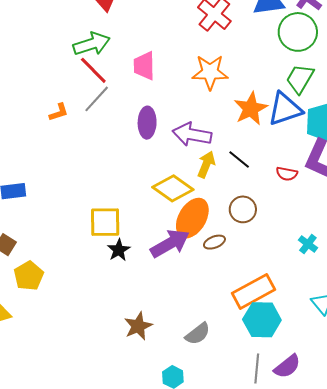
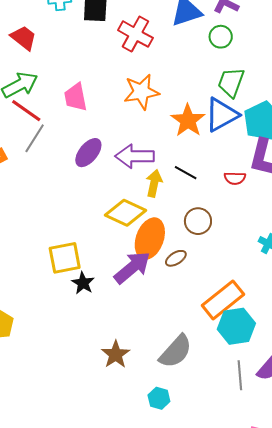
green circle: (298, 32) -> (221, 37), size x0.6
purple ellipse: (147, 123) -> (88, 153), turned 48
gray semicircle: (198, 334) -> (176, 351), size x1.4

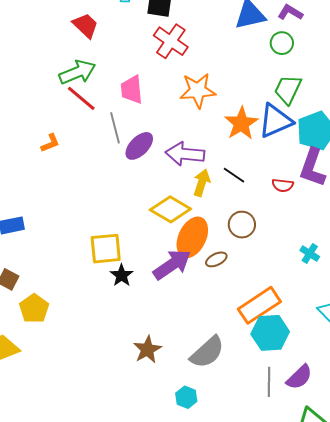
red cross: (135, 34) -> (171, 41), moved
gray line: (35, 138) -> (115, 128), moved, turned -52

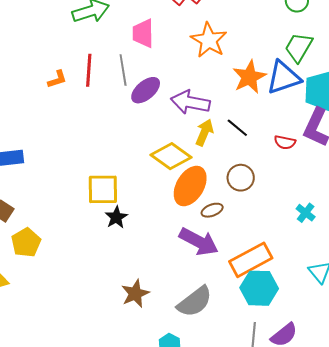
orange star: (198, 90) -> (209, 40), turned 30
red line: (81, 98) -> (89, 70), moved, turned 48
purple arrow: (172, 265) -> (199, 242), moved, turned 57

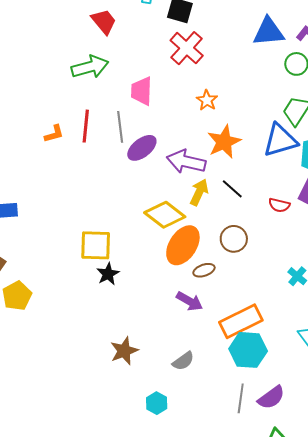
orange star: (209, 40) -> (207, 100), size x0.6
orange star: (249, 77) -> (224, 142), moved
purple arrow: (199, 242) -> (189, 301), size x0.7
gray semicircle: (195, 302) -> (183, 361), size x0.6

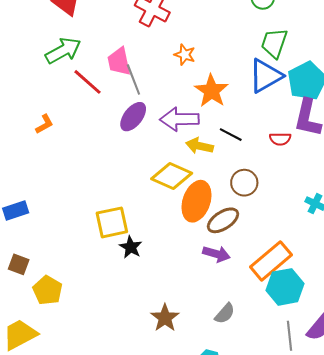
red line: (86, 126) -> (87, 82), moved, turned -40
gray line: (120, 127) -> (133, 80), moved
yellow arrow: (199, 192) -> (199, 146), turned -88
brown ellipse: (204, 270) -> (223, 220), size x1.5

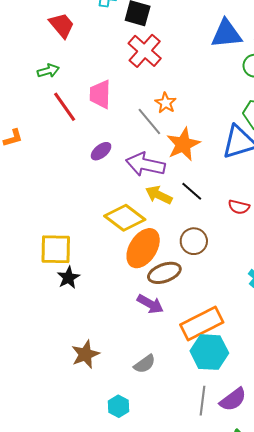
green arrow: (63, 51) -> (48, 71), size x0.6
gray line: (133, 80) -> (149, 122), moved, turned -32
purple ellipse: (133, 117) -> (101, 151), size x0.7

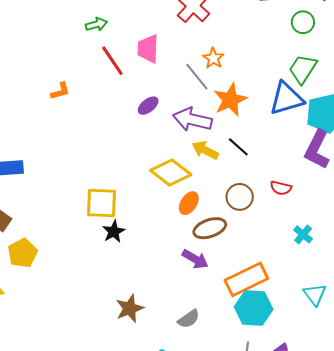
red semicircle: (239, 207) -> (281, 188), moved
orange ellipse: (143, 248) -> (189, 203), size x0.6

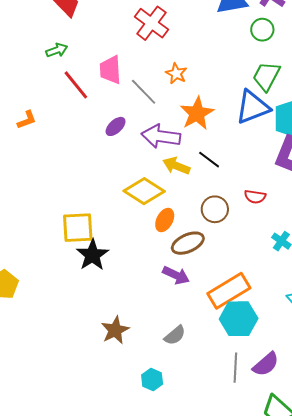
gray line: (197, 77) -> (144, 92), moved
black star: (114, 232) -> (92, 255), size x1.4

